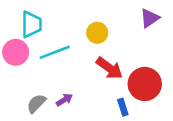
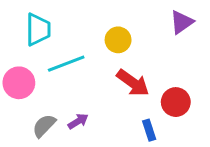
pink circle: (16, 52) -> (19, 83), moved
red circle: (145, 84) -> (176, 102), size x0.7

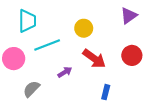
red circle: (176, 102) -> (132, 55), moved
purple arrow: (78, 121) -> (65, 72), moved
blue rectangle: (149, 130) -> (106, 92), turned 32

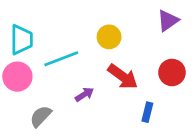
cyan trapezoid: (27, 21) -> (22, 40), moved
blue rectangle: (106, 92) -> (147, 112), moved

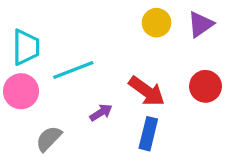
yellow circle: (109, 37) -> (157, 23), moved
blue rectangle: (147, 112) -> (148, 134), moved, size x1.4

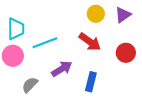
red arrow: (147, 91) -> (90, 42), moved
purple arrow: (101, 112) -> (62, 69), size x1.5

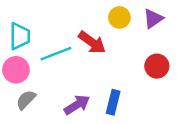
red arrow: (90, 42) -> (92, 42), moved
purple arrow: (62, 69) -> (77, 105), moved
gray semicircle: (30, 85) -> (26, 100), moved

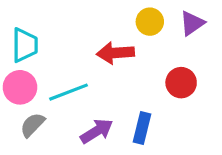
red arrow: (92, 42) -> (115, 53), turned 140
cyan line: (56, 54) -> (68, 92), moved
red circle: (157, 66) -> (181, 83), moved

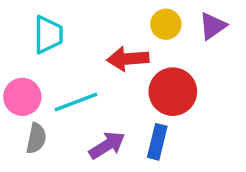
cyan trapezoid: (25, 45) -> (48, 35), moved
red circle: (181, 83) -> (173, 92), moved, size x1.4
gray semicircle: (32, 125) -> (36, 138), turned 148

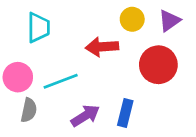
red circle: (173, 92) -> (158, 65), moved

